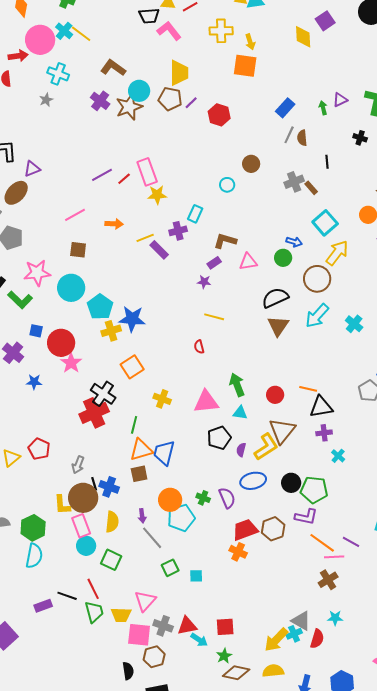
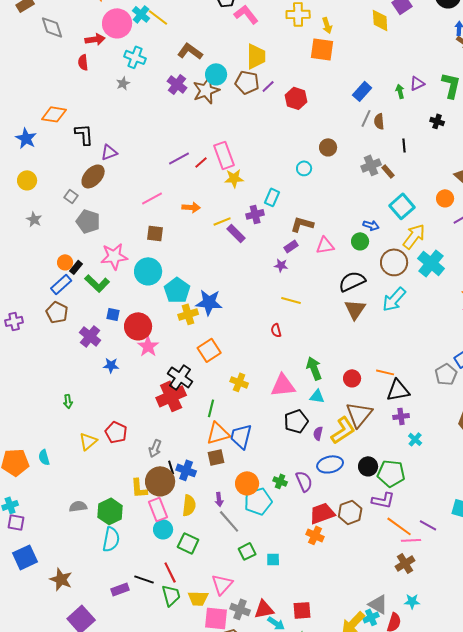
cyan cross: (354, 324) -> (431, 263), moved, size x1.5

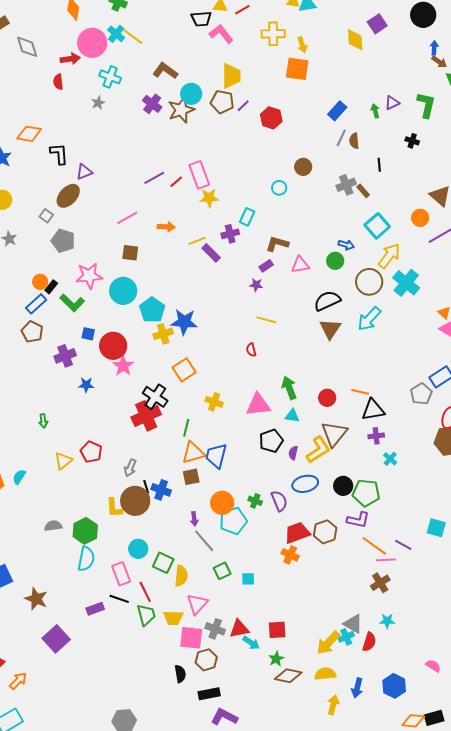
purple cross: (90, 336) -> (65, 356), turned 30
cyan semicircle: (44, 457) -> (19, 477), turned 49
yellow semicircle: (189, 505) -> (181, 576), moved
pink rectangle: (158, 509) -> (121, 574), moved

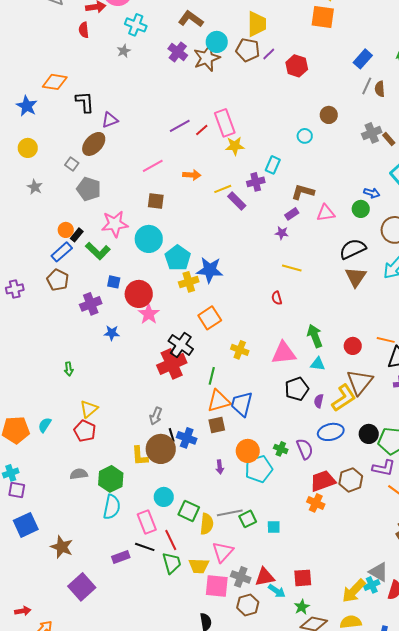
red pentagon: (91, 452) -> (85, 431), moved
gray line: (204, 541) -> (230, 513), moved, turned -60
brown hexagon: (206, 660) -> (248, 605), moved

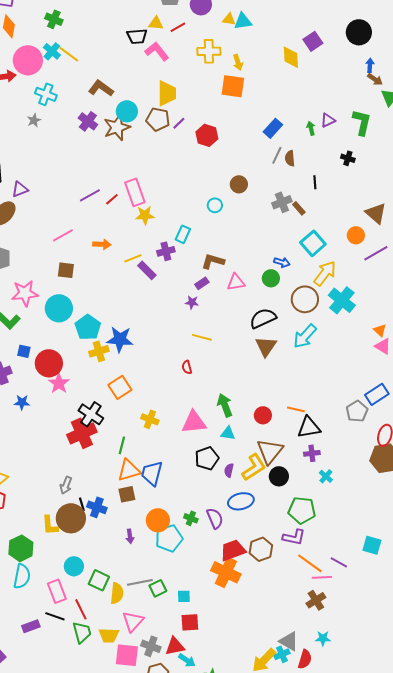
black circle: (369, 434) -> (279, 476), moved
orange cross: (316, 503) -> (226, 572), size x1.6
red square: (303, 578) -> (190, 622), moved

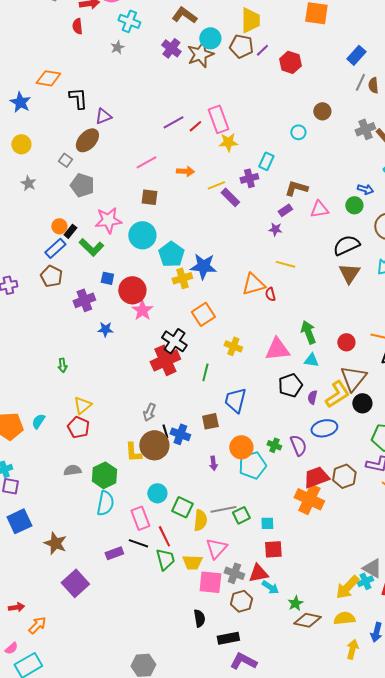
orange triangle: (129, 470) -> (253, 284), moved

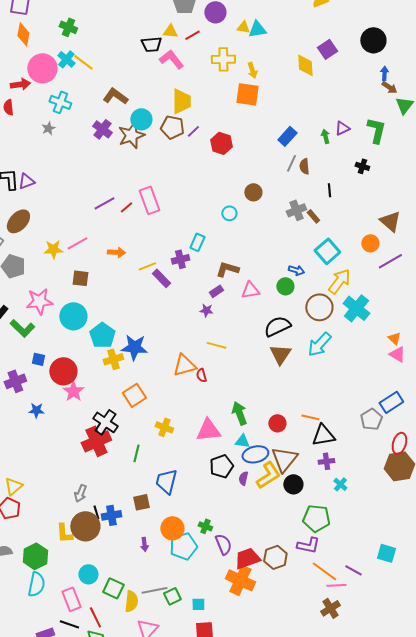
purple triangle: (103, 116) -> (26, 181), moved
yellow star: (228, 142) -> (53, 249), moved
blue ellipse: (324, 428) -> (255, 454), moved
blue cross: (180, 434) -> (111, 515), turned -30
purple semicircle: (298, 445) -> (223, 544), moved

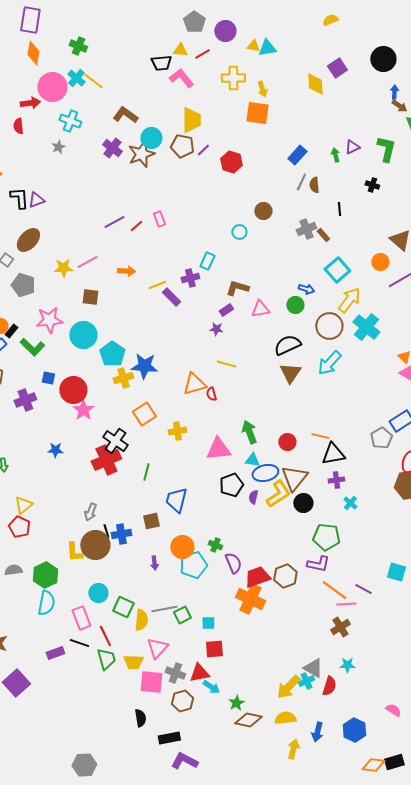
pink rectangle: (149, 200) -> (159, 219), size x0.6
blue star: (36, 410) -> (55, 450), moved
yellow cross: (164, 427) -> (177, 431), moved, turned -30

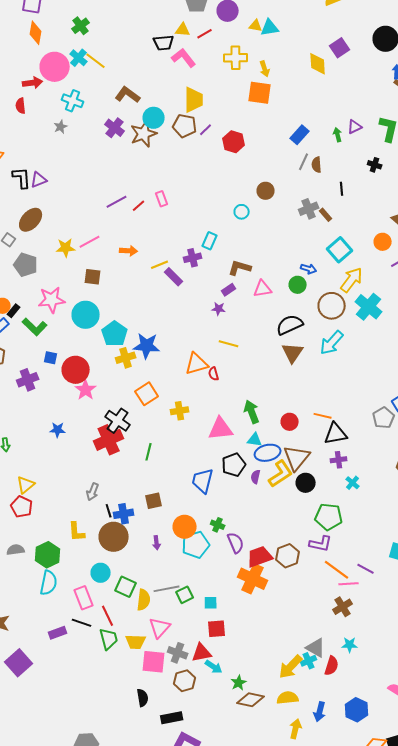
green cross: (78, 46) -> (81, 26), turned 30
blue trapezoid: (176, 500) -> (203, 481), moved
brown circle: (95, 545) -> (114, 537), moved

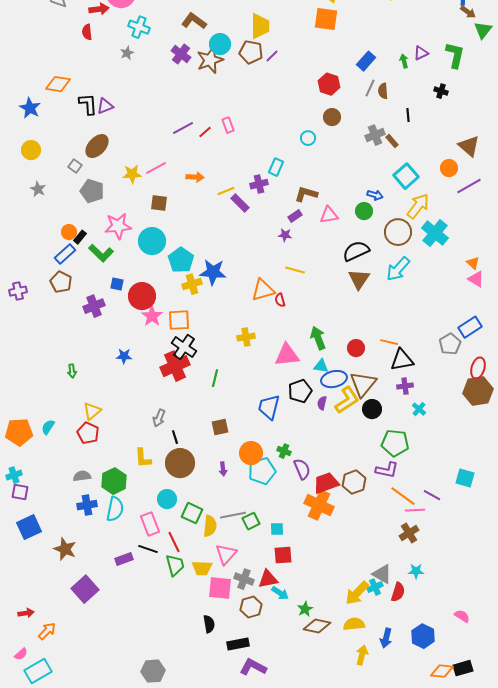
red hexagon: (234, 142) -> (329, 84), moved
orange square: (147, 394) -> (179, 320), moved, turned 30
blue cross: (124, 514) -> (87, 505), moved

